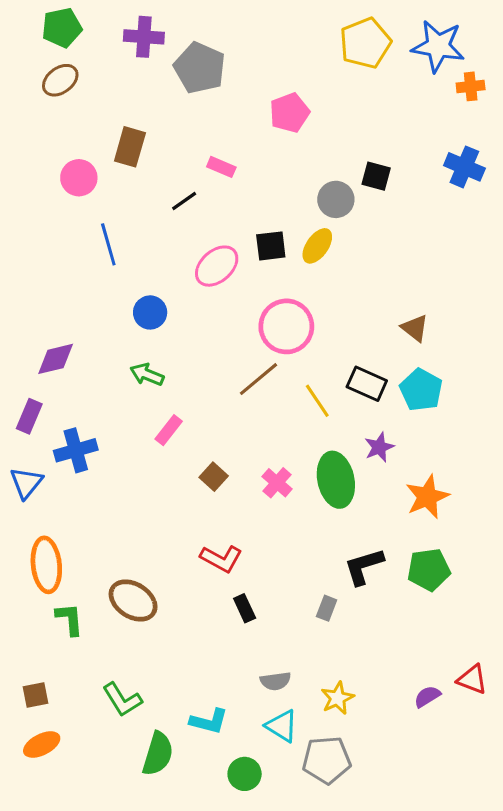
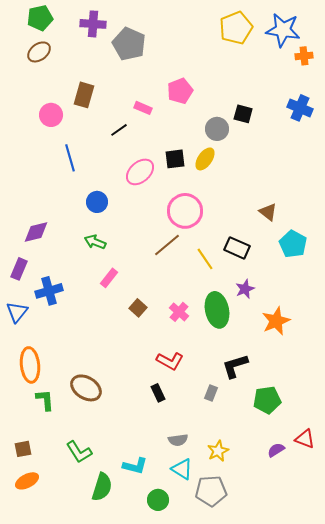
pink pentagon: (289, 113) -> (180, 91), moved
cyan pentagon: (421, 390) -> (293, 244), moved
red L-shape: (221, 559) -> (170, 361), moved
green pentagon: (429, 570) -> (267, 400), moved

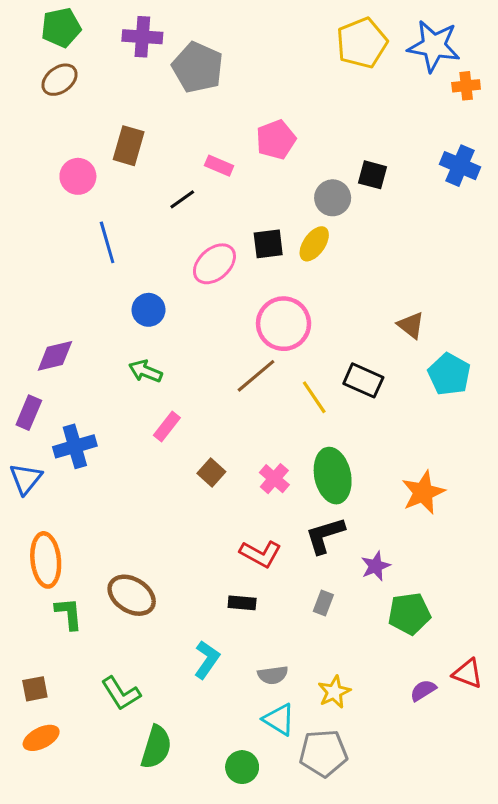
purple star: (245, 289) -> (376, 566), moved
black L-shape: (235, 366) -> (325, 535), moved
black rectangle: (158, 393) -> (242, 603), turned -60
cyan L-shape: (135, 466) -> (207, 660), moved, turned -70

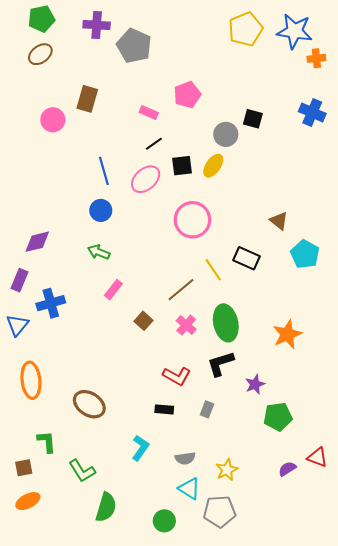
black line: (182, 199) -> (154, 144), moved
blue line: (107, 242) -> (104, 171), moved
brown line: (256, 376) -> (181, 290), moved
gray rectangle: (323, 603) -> (207, 409), moved
green L-shape: (69, 614) -> (47, 442), moved

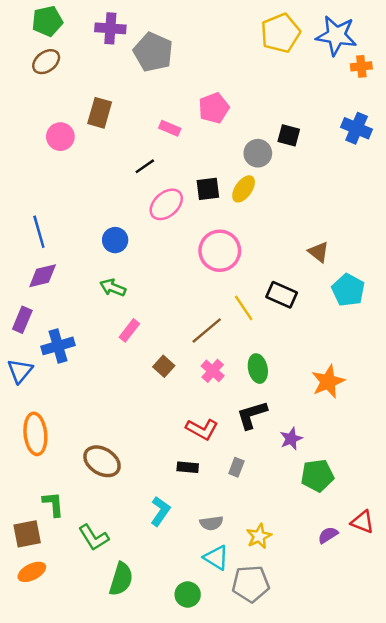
black line: (154, 144) -> (145, 166), moved
blue line: (104, 171) -> (39, 232), moved
green ellipse: (226, 323) -> (258, 369), size x0.7
brown square: (24, 468) -> (27, 534), size x1.4

